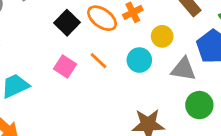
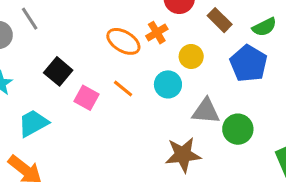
black square: (67, 23) -> (58, 71), moved
gray triangle: (183, 69) -> (206, 111), moved

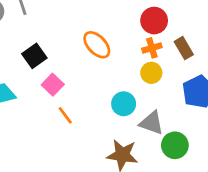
orange cross: (157, 33) -> (152, 48), moved
cyan circle: (168, 84) -> (124, 104), moved
orange line: (123, 89) -> (65, 115), moved

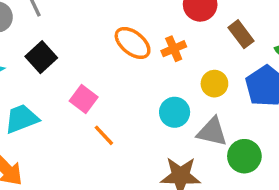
orange cross: (152, 48) -> (174, 49), moved
black square: (34, 56) -> (41, 57), moved
yellow circle: (151, 73) -> (214, 84), moved

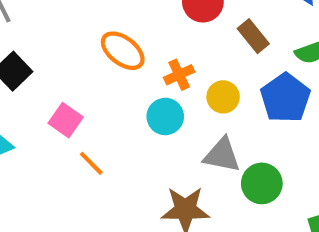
orange cross: (174, 49) -> (179, 75), moved
cyan circle: (175, 112) -> (165, 116), moved

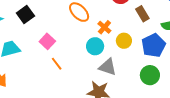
orange cross: (179, 75) -> (104, 27), turned -32
gray triangle: (222, 155) -> (108, 67), moved
green circle: (262, 183) -> (150, 75), moved

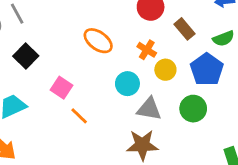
orange cross: (104, 27) -> (147, 50), moved
green circle: (150, 75) -> (193, 109), moved

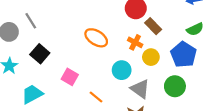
brown rectangle: (184, 29) -> (153, 26), moved
gray triangle: (149, 109) -> (140, 89), turned 30
orange line: (79, 116) -> (96, 97), moved

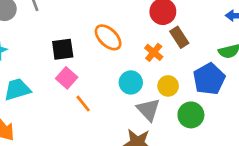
black square: (40, 54) -> (63, 49), moved, turned 30
yellow circle: (151, 57) -> (168, 86), moved
orange line: (96, 97) -> (83, 104), moved

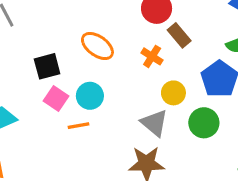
cyan circle: (131, 82) -> (90, 96), moved
orange line: (83, 104) -> (79, 126), turned -54

